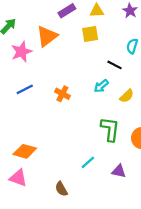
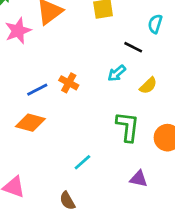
blue line: (25, 89) -> (37, 90), moved
orange diamond: (25, 151) -> (30, 123), moved
cyan line: (88, 162) -> (82, 162), moved

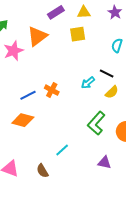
black line: (133, 47) -> (107, 73), moved
green L-shape: (128, 127) -> (96, 123), turned -145
brown semicircle: (67, 201) -> (42, 171), moved

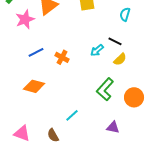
blue line: (28, 95) -> (36, 52), moved

